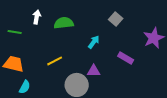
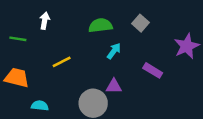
green semicircle: (64, 23) -> (100, 25), moved
yellow line: (55, 61) -> (62, 62), moved
cyan semicircle: (25, 87) -> (40, 106), moved, turned -112

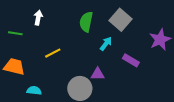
gray square: (141, 23) -> (120, 20), size x1.5
green semicircle: (100, 25) -> (86, 22), turned -72
cyan arrow: (114, 51) -> (106, 44), moved

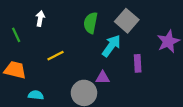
green line: (15, 33) -> (16, 35), turned 56
cyan arrow: (106, 44) -> (111, 46), size x1.5
purple rectangle: (131, 60) -> (138, 63), turned 56

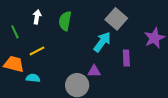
green semicircle: (91, 23) -> (65, 21), moved
yellow line: (56, 56) -> (37, 51), moved
cyan semicircle: (36, 95) -> (33, 78), moved

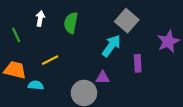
yellow line: (37, 51) -> (50, 60), moved

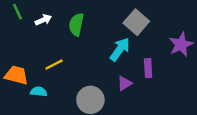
white arrow: (40, 18) -> (43, 20), turned 56
green line: (16, 35) -> (17, 12), moved
purple triangle: (103, 78) -> (125, 83), moved, turned -32

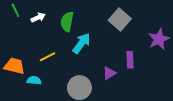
cyan arrow: (120, 49) -> (81, 43), moved

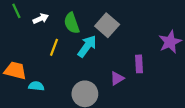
gray square: (120, 20) -> (107, 25), moved
green semicircle: (67, 22) -> (72, 23), turned -30
yellow line: (47, 57) -> (54, 47), moved, turned -42

